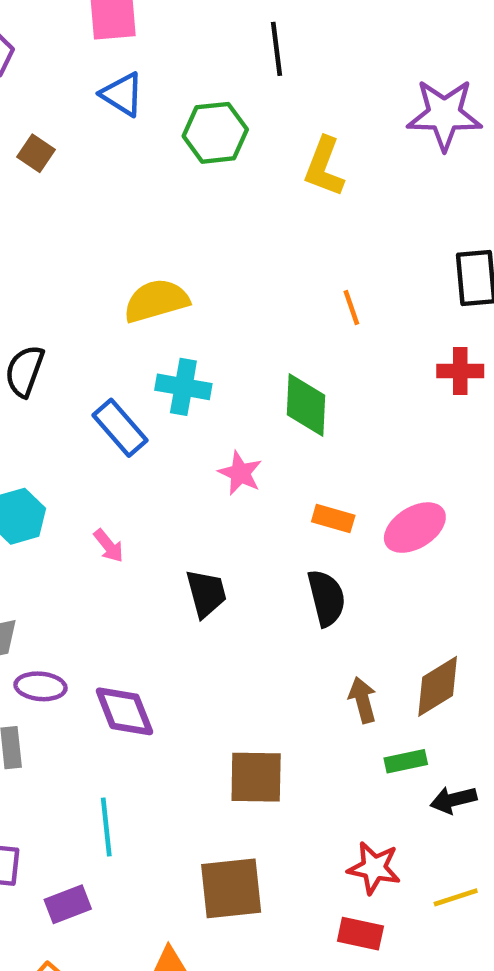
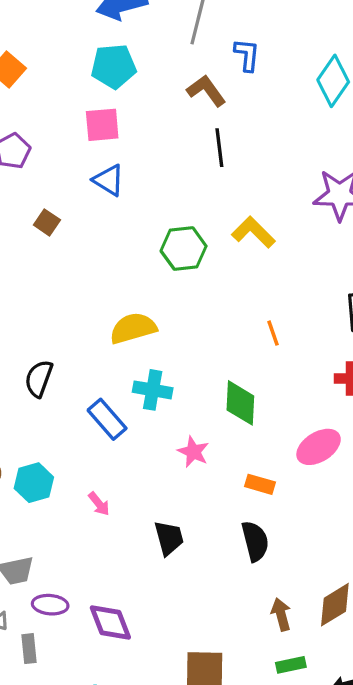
green hexagon: (215, 133) -> (184, 248), moved
yellow L-shape: (324, 167) -> (253, 232), turned 114
pink ellipse: (415, 528) -> (319, 447), moved
green rectangle: (406, 761) -> (291, 665), moved

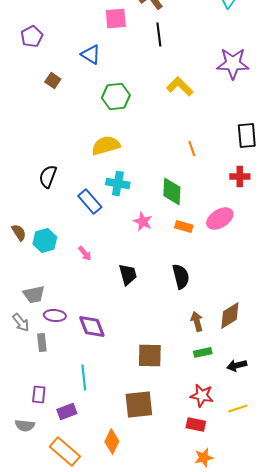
pink square: (102, 125) -> (116, 18), moved
green hexagon: (184, 248) -> (116, 96), moved
orange rectangle: (260, 484) -> (184, 226), moved

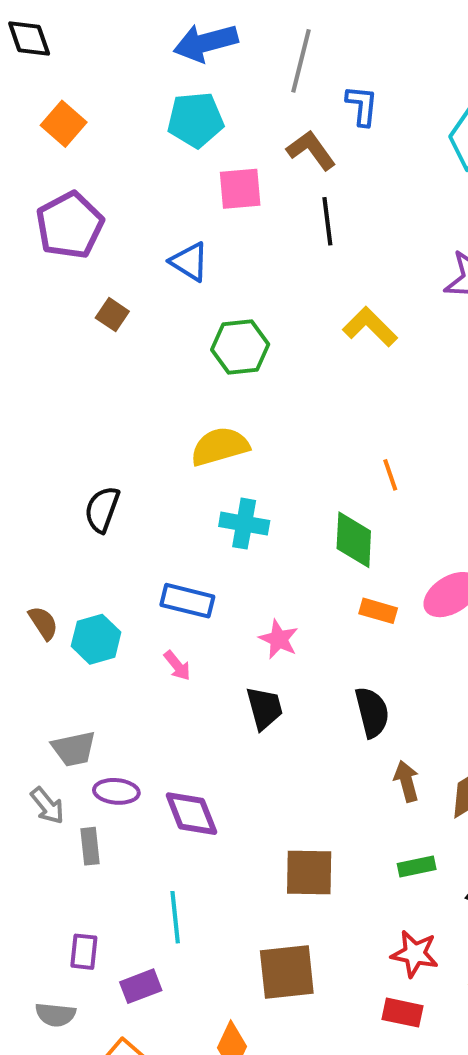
purple pentagon: (32, 36) -> (70, 225), size x1.5
orange line: (192, 148) -> (390, 475), moved
blue rectangle: (90, 201) -> (187, 601), moved, turned -35
pink star: (143, 221) -> (279, 639), moved
brown arrow: (197, 321) -> (407, 781), moved

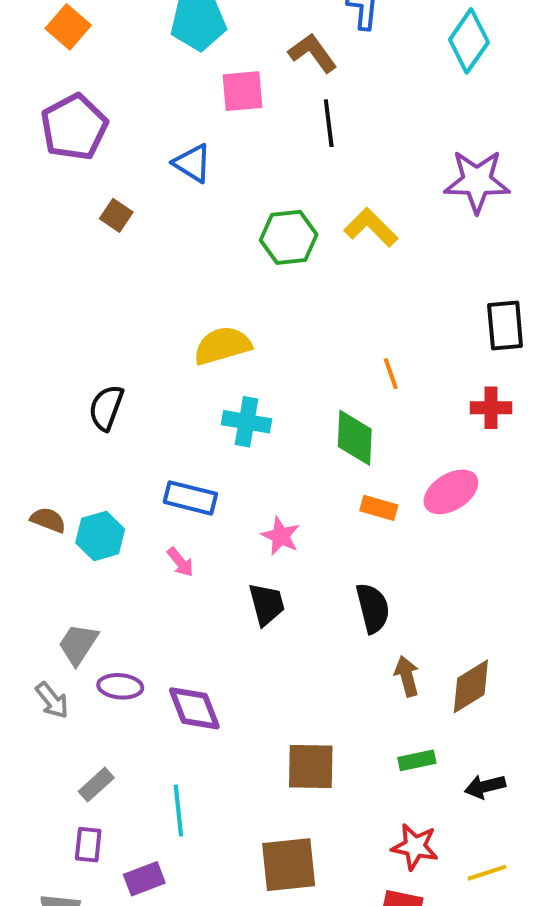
green hexagon: (240, 347) -> (289, 237), moved
brown semicircle: (43, 623) -> (48, 520), turned -36
gray trapezoid: (74, 749) -> (78, 644), turned 135
gray rectangle: (90, 846) -> (96, 785), moved, turned 54

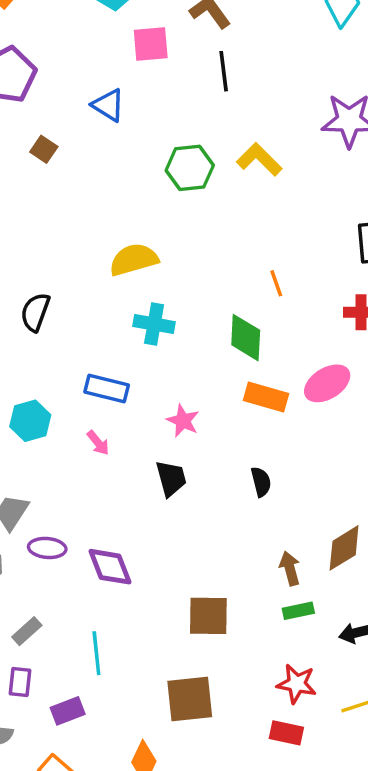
orange rectangle: (379, 508) -> (266, 397), size x1.4
black semicircle: (373, 608) -> (261, 482), size x0.7
brown arrow: (407, 676) -> (290, 568), moved

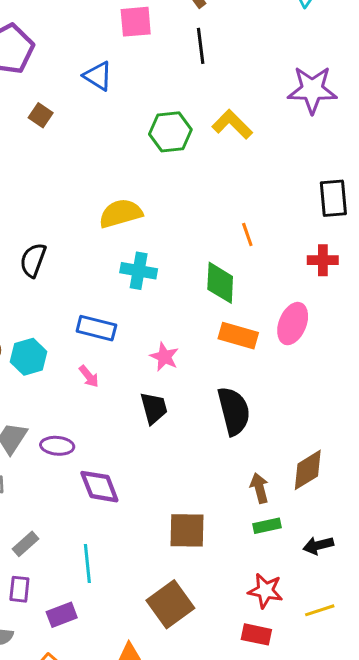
pink ellipse: (327, 383) -> (293, 324), turned -36
black semicircle: (261, 482) -> (234, 411), size x1.8
purple ellipse: (47, 548) -> (57, 446), moved
brown square: (190, 699) -> (170, 604), turned -30

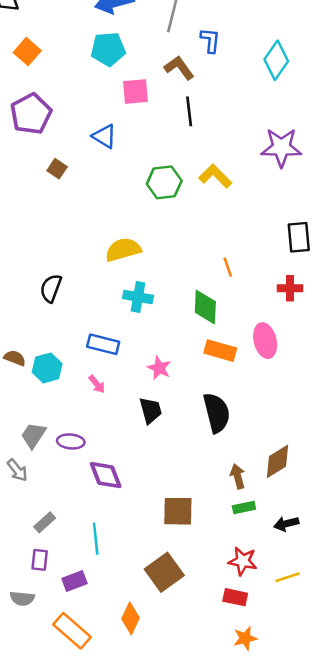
pink ellipse: (293, 324) -> (265, 341), turned -36

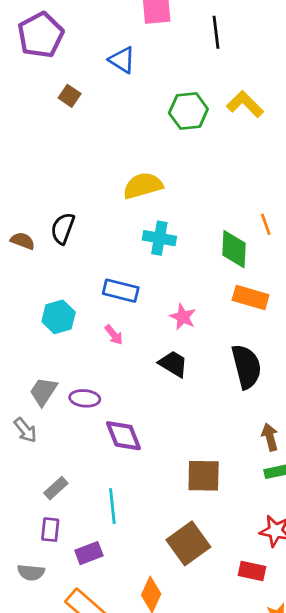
orange line: (228, 267) -> (266, 224), moved
brown semicircle: (15, 358) -> (23, 241), moved
black trapezoid: (150, 410) -> (173, 364), turned -44
red rectangle: (235, 597) -> (252, 571), moved

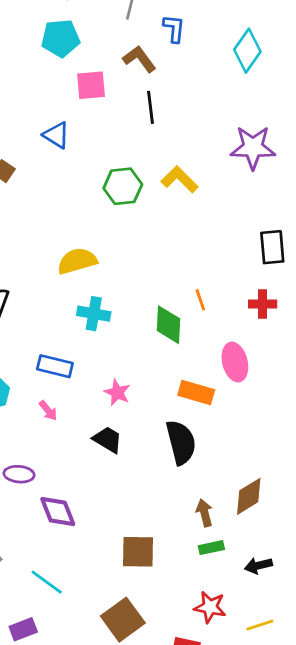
orange rectangle: (251, 298) -> (196, 393), moved
cyan line: (112, 506) -> (47, 582), turned -48

